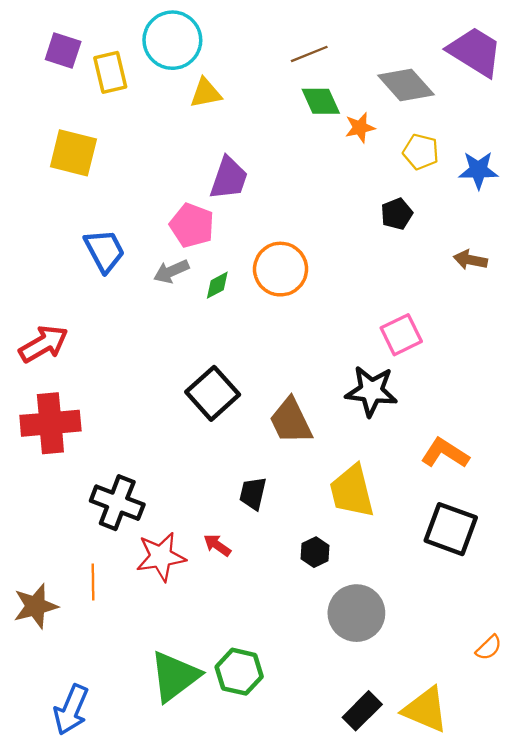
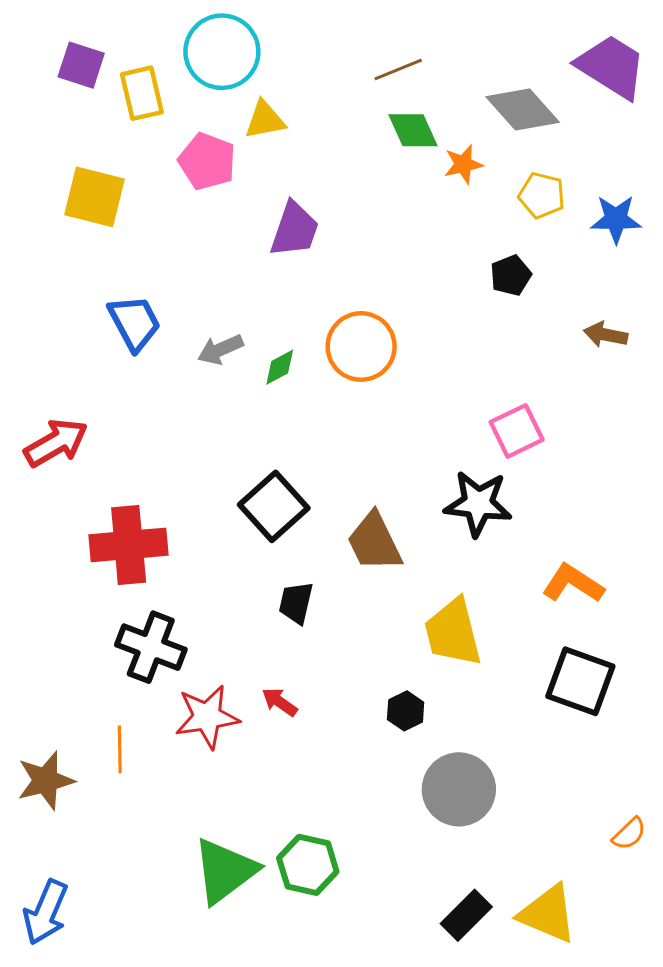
pink pentagon: (192, 225) -> (207, 161), moved
red cross: (50, 423) -> (129, 545), moved
black trapezoid: (253, 493) -> (296, 603), moved
blue arrow: (71, 710) -> (46, 912), moved

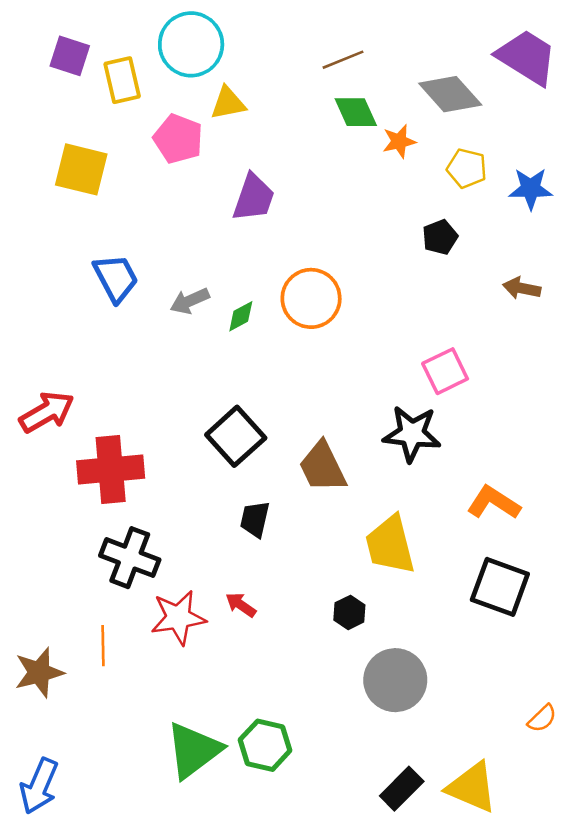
red arrow: (56, 443) -> (47, 412), moved

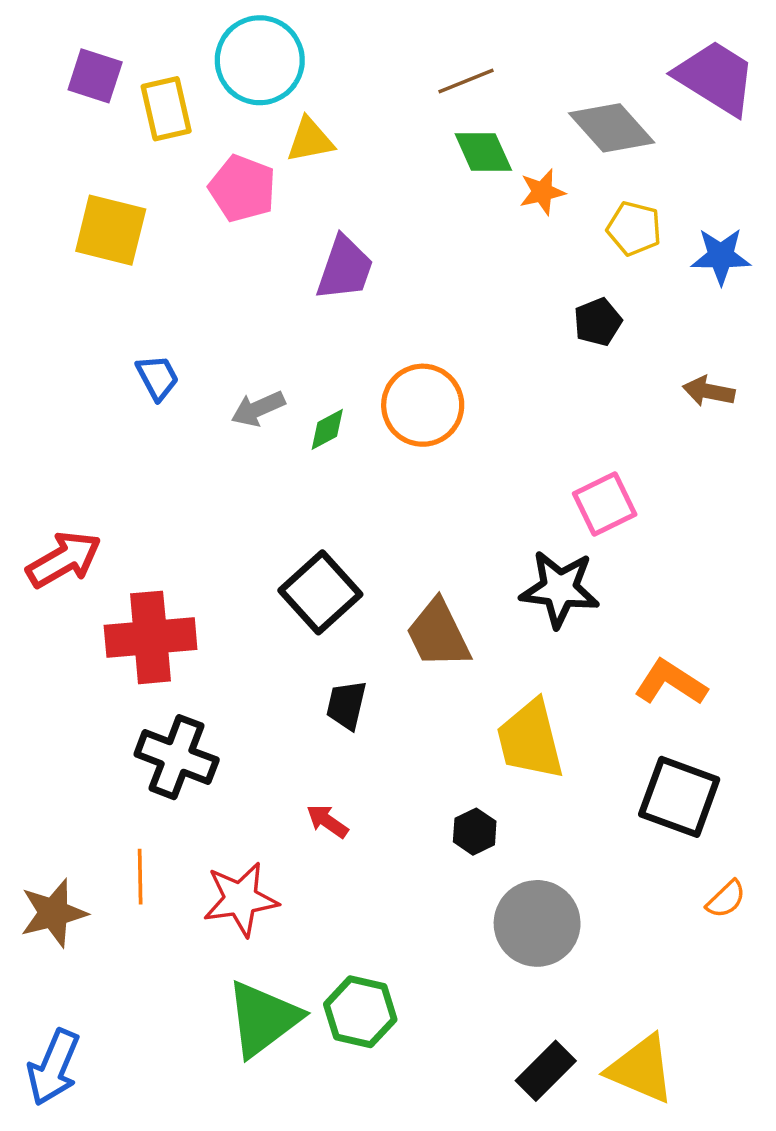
blue trapezoid: (116, 278) -> (157, 377), size x0.7
red star: (178, 618) -> (241, 899), moved
orange semicircle: (542, 718) -> (726, 899), moved

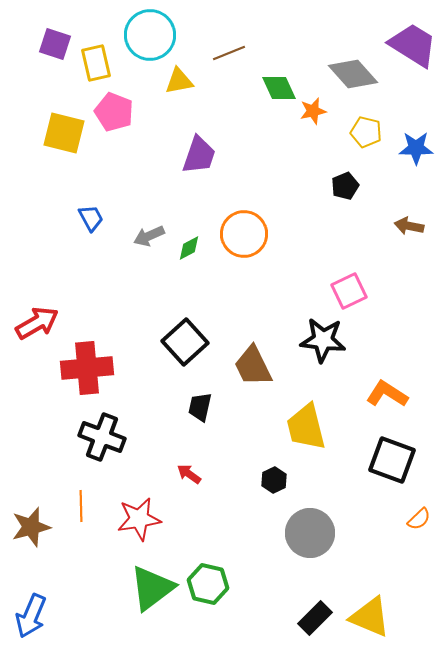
brown line: (466, 81) -> (229, 53), moved
pink pentagon: (242, 189) -> (114, 112), moved

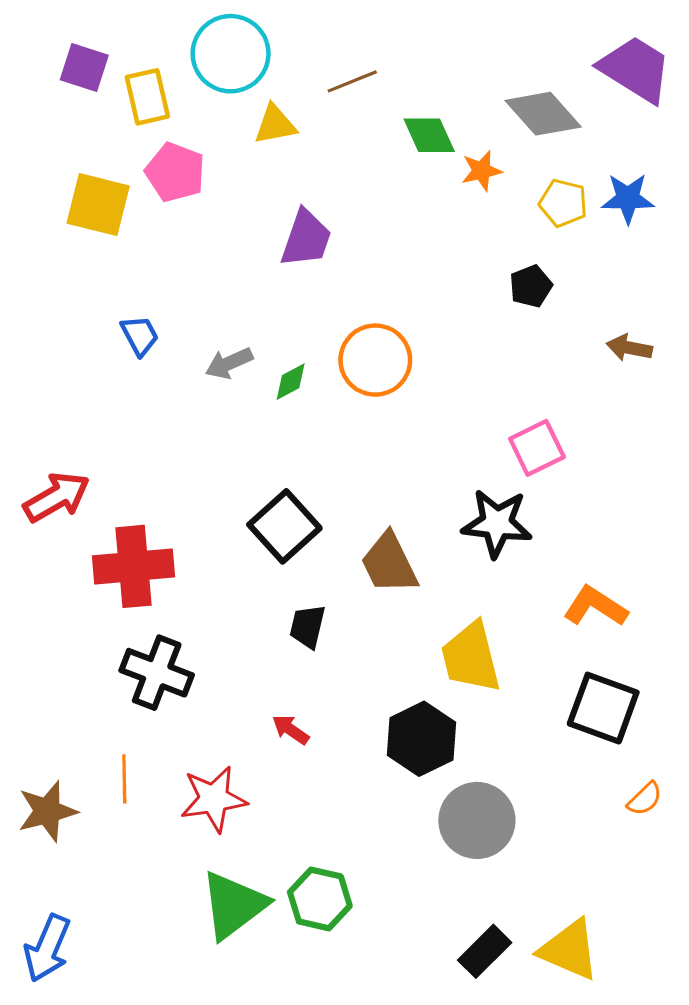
blue star: (416, 148) -> (628, 198), moved
black hexagon: (274, 480) -> (421, 739), size x1.8

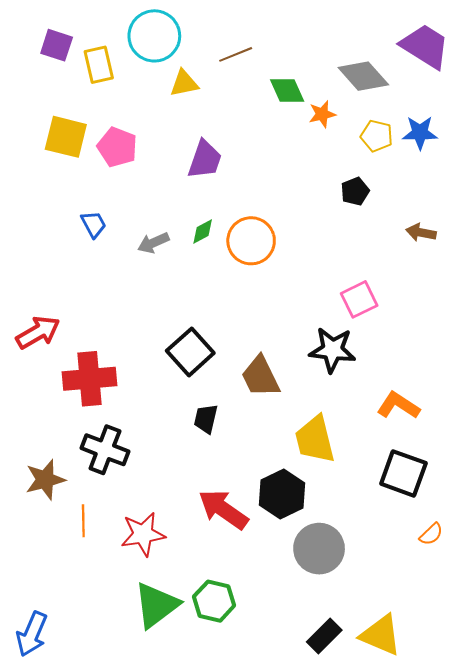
pink pentagon: (175, 172) -> (117, 147), moved
green diamond: (291, 382) -> (203, 232), moved
red arrow: (291, 730) -> (223, 509), moved, size x2.0
brown star: (47, 811) -> (45, 480), moved

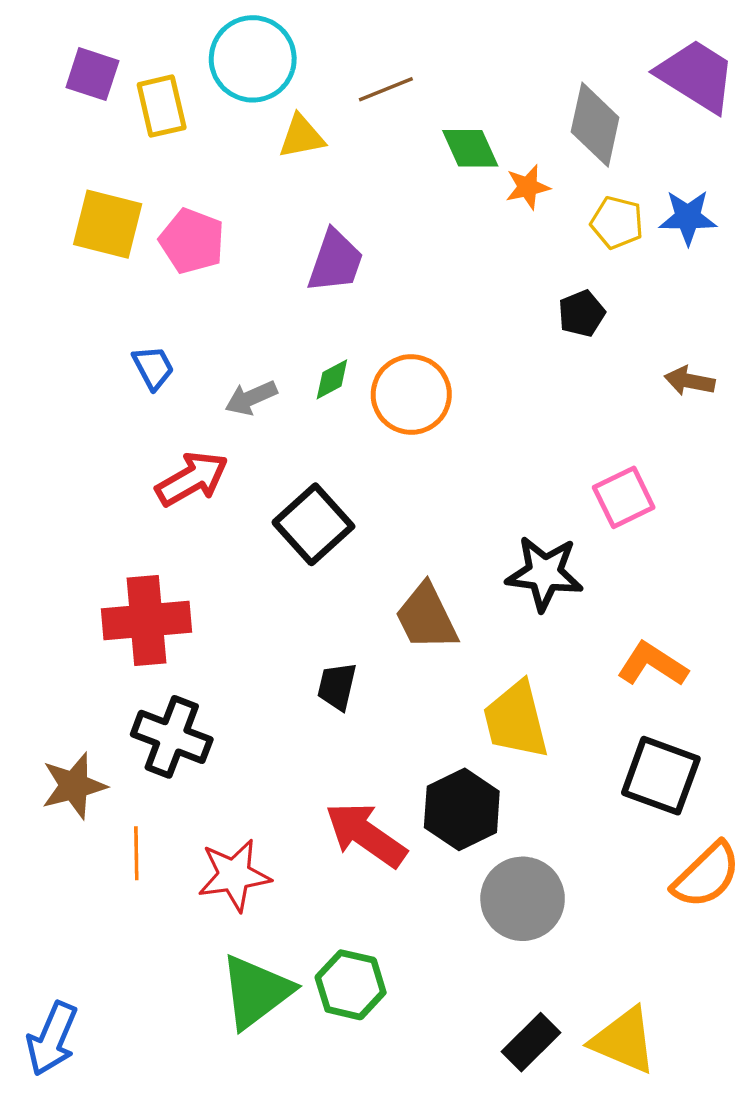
gray diamond: (363, 76) -> (595, 125), turned 54
pink square: (359, 299) -> (624, 497), moved
red arrow: (38, 332) -> (192, 479), moved
black square: (190, 352) -> (313, 524), moved
orange semicircle: (431, 534) -> (706, 875), size x1.8

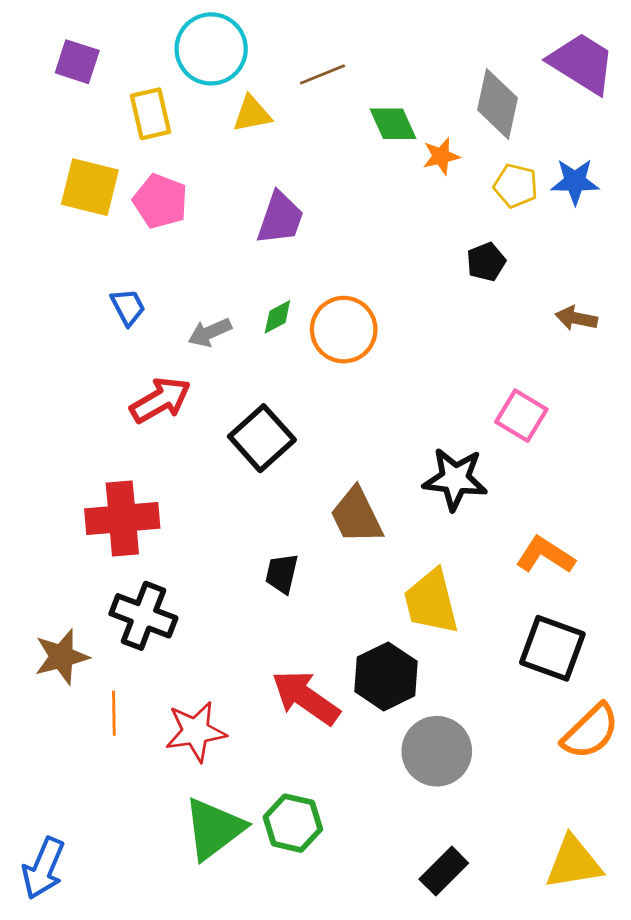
yellow rectangle: (162, 106) -> (151, 114), moved
pink square: (624, 497) -> (521, 416), turned -33
yellow triangle: (624, 1040) -> (574, 863), moved, turned -32

